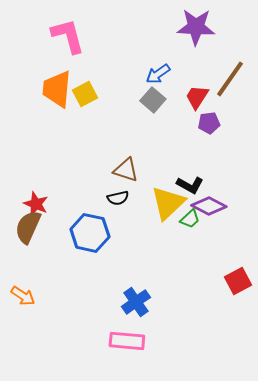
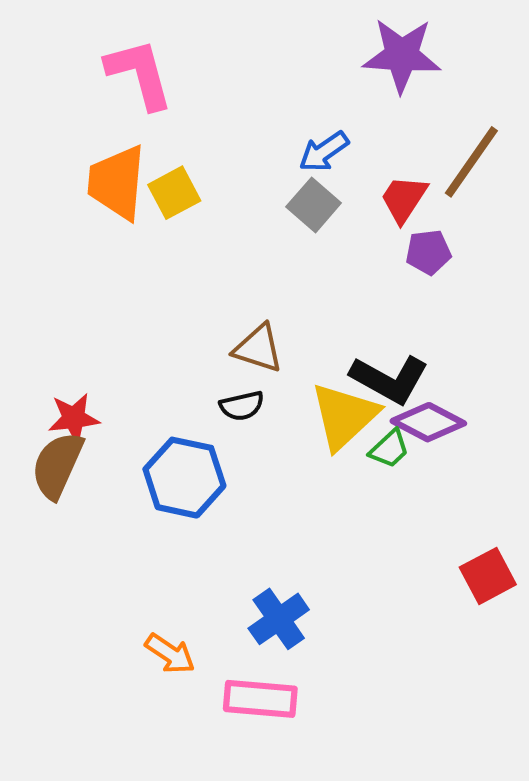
black L-shape: (190, 185) -> (389, 379), size x1.4
red star: (36, 204) -> (74, 418), turned -30
orange arrow: (23, 296) -> (170, 654), moved

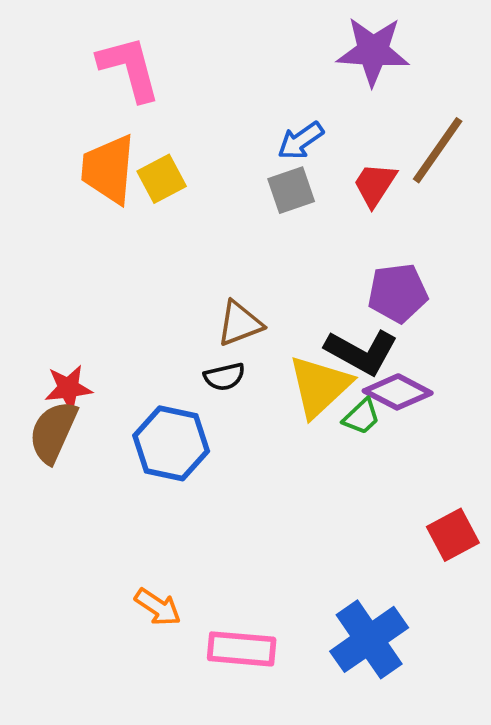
gray square: (314, 205) -> (291, 190), turned 30
purple pentagon: (428, 252) -> (398, 293), moved, size x1.4
brown triangle: (258, 348) -> (240, 323), turned -39
blue cross: (279, 619) -> (369, 639), moved, size x1.4

